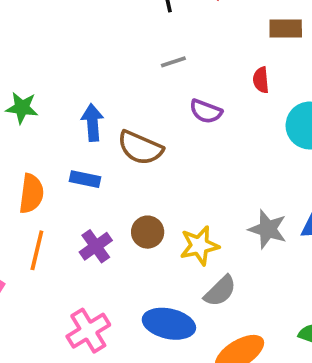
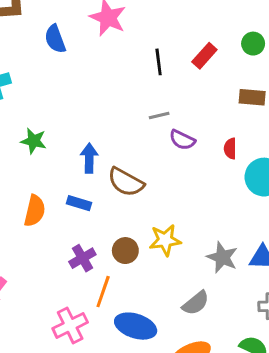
red semicircle: (261, 80) -> (230, 149), moved
purple semicircle: (206, 111) -> (182, 140), moved
yellow star: (199, 246) -> (165, 240), moved
orange line: (37, 250) -> (103, 292), moved
gray semicircle: (220, 291) -> (196, 303), moved

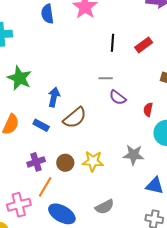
green star: (34, 141) -> (19, 78), size x1.4
brown semicircle: (126, 182) -> (75, 118), turned -80
gray star: (222, 257) -> (134, 155), moved, turned -30

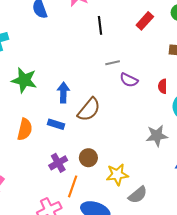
black line: (112, 43) -> (100, 25), moved
yellow star: (93, 161) -> (117, 175), moved

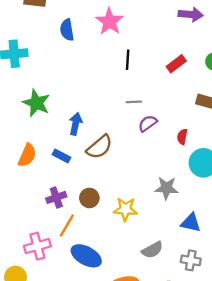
purple semicircle: (129, 80) -> (148, 123), turned 108
yellow star: (117, 175) -> (125, 209), moved
gray semicircle: (138, 195) -> (152, 250), moved

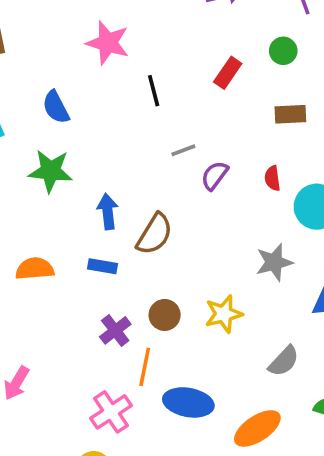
blue semicircle: (67, 30) -> (56, 107), moved
green star: (36, 103) -> (50, 171), moved
orange semicircle: (27, 155) -> (35, 269), moved, turned -100

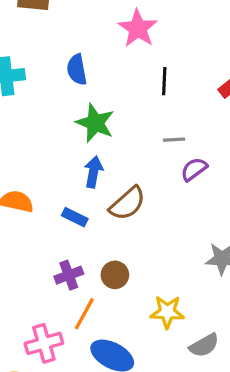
green star: (50, 171) -> (95, 123), moved
yellow star: (224, 314) -> (167, 312), moved

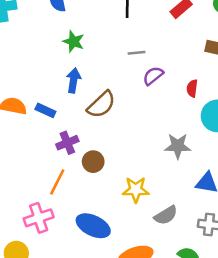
green star: (95, 123) -> (74, 42), size x0.7
blue rectangle: (75, 217) -> (45, 110), moved
purple cross: (69, 275) -> (67, 143), moved
orange line: (84, 314) -> (57, 182), moved

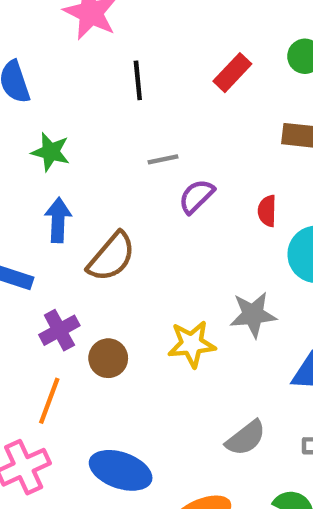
yellow star: (136, 190) -> (192, 344), moved

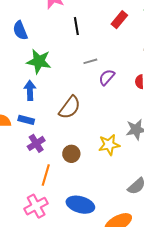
green star: (51, 152) -> (39, 61), size x1.4
blue arrow: (58, 220) -> (30, 90), moved
purple cross: (59, 330) -> (36, 143), moved

